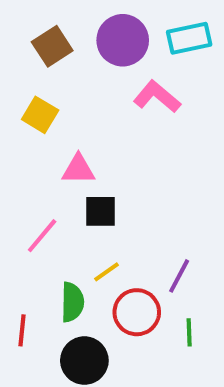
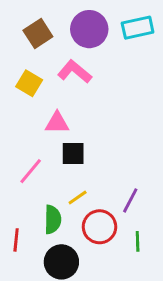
pink L-shape: (157, 97) -> (75, 72), moved

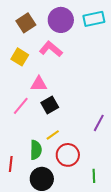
black square: (73, 154) -> (50, 105), turned -30
pink line: (31, 171) -> (21, 106), moved
purple line: (130, 200) -> (99, 123), moved
green line: (138, 241) -> (94, 176), moved

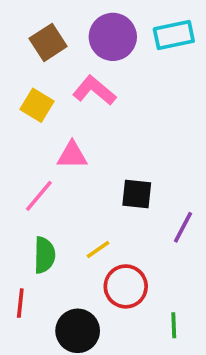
black square: (50, 105) -> (137, 194), moved, turned 36
green semicircle: (36, 150) -> (44, 255), moved

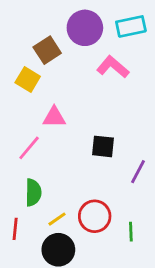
brown square: (48, 42) -> (47, 50), moved
pink L-shape: (94, 90) -> (113, 67), moved
yellow line: (98, 249) -> (57, 219), moved
green line: (174, 325) -> (131, 232), moved

